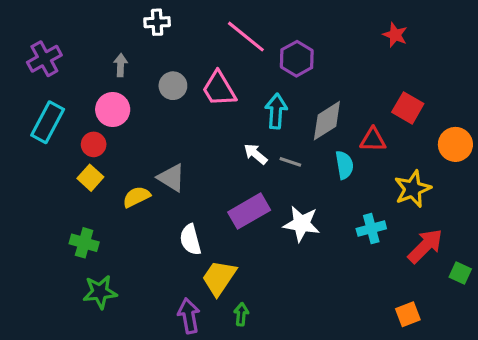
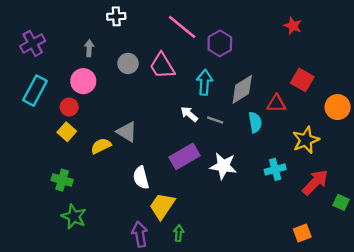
green star: (100, 292) -> (74, 217), turned 30

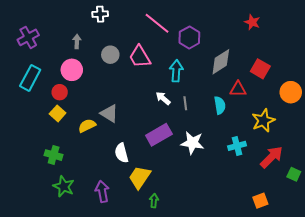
gray diamond: (242, 89) -> (221, 62), moved
gray line: (215, 120) -> (185, 103), turned 64
purple arrow: (140, 234) -> (102, 192), moved

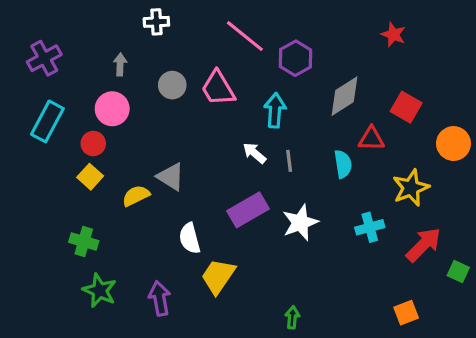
white star: (192, 143) -> (300, 223), turned -30
green arrow: (154, 201) -> (292, 317), moved

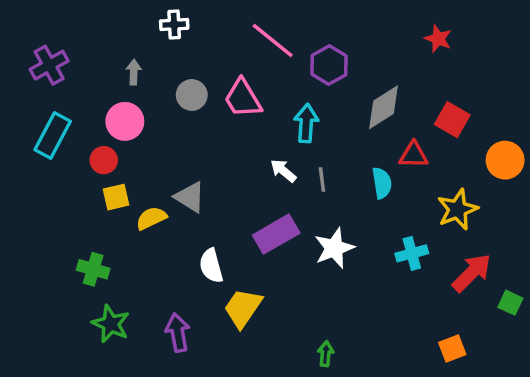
yellow square: (90, 177) -> (116, 197), moved, turned 35

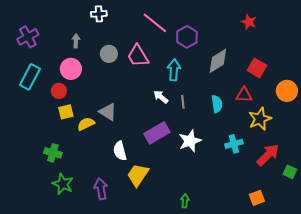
red triangle: (414, 155) -> (244, 95), moved

